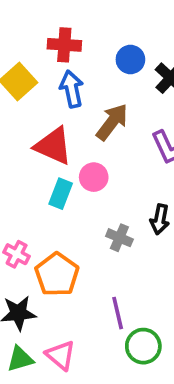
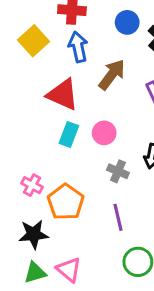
pink circle: (94, 177) -> (104, 133), moved
purple line: (118, 313) -> (118, 217), moved

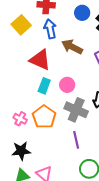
brown arrow: (112, 75) -> (72, 47), turned -100
gray cross: (118, 171) -> (76, 110), size x1.6
orange pentagon: (66, 202) -> (44, 117), moved

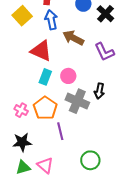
purple line: (76, 140) -> (60, 131), moved

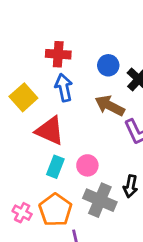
yellow square: (22, 16) -> (23, 97), moved
brown arrow: (73, 38) -> (110, 106), moved

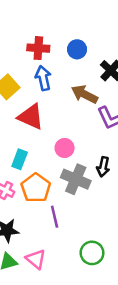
blue circle: (108, 65) -> (77, 49), moved
cyan rectangle: (55, 167) -> (20, 159), moved

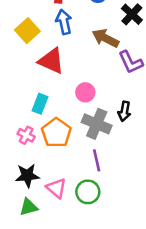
purple line: (55, 217) -> (97, 160), moved
green circle: (92, 253) -> (88, 192), moved
pink triangle: (36, 259) -> (56, 188), moved

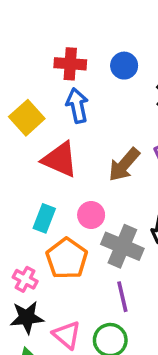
brown arrow: (105, 38) -> (124, 165), moved, turned -76
pink circle: (85, 92) -> (91, 215), moved
pink cross: (26, 135) -> (25, 279), moved

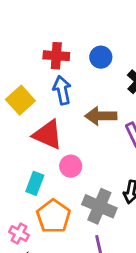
brown arrow: (124, 165) -> (101, 116), moved, turned 48
pink circle: (91, 215) -> (71, 166), moved

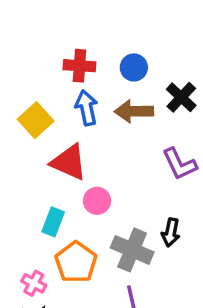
brown arrow: (101, 116) -> (134, 111), moved

